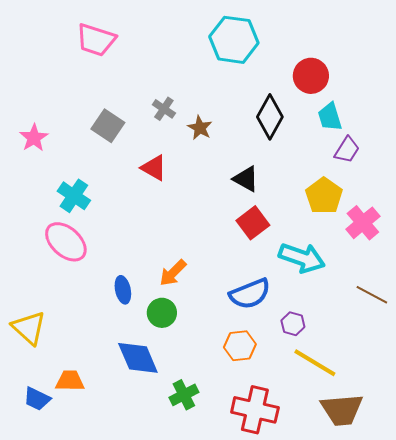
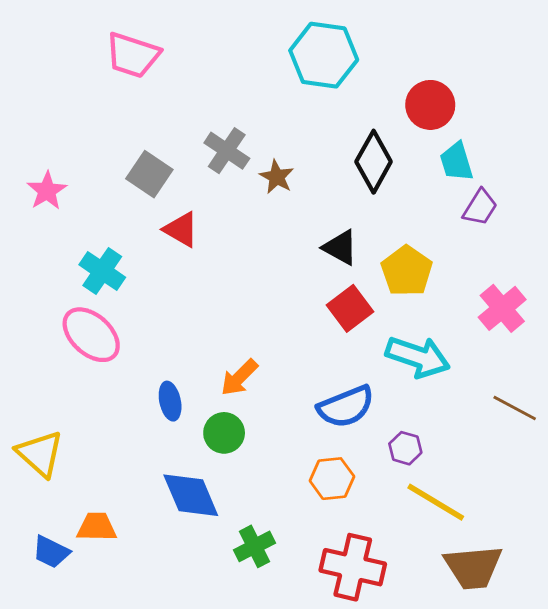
gray cross: (164, 109) -> (227, 151), size x1.4
red triangle: (154, 168) -> (181, 229), moved
yellow pentagon: (324, 196) -> (407, 271), moved

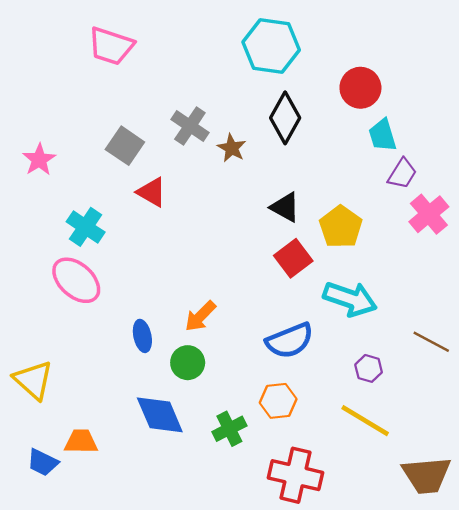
black diamond: (374, 162) -> (285, 118), moved
pink cross: (502, 308) -> (429, 214), moved
purple hexagon: (405, 448) -> (369, 368), moved
green cross: (254, 546) -> (229, 429), moved
brown trapezoid: (473, 567) -> (427, 475), moved

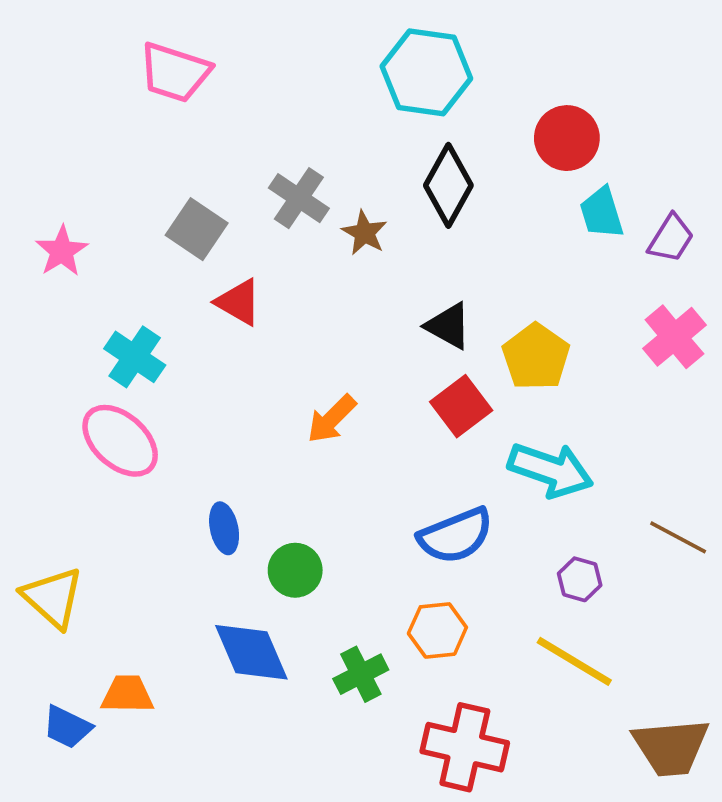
purple trapezoid: (402, 174) -> (671, 238), moved
orange arrow: (200, 316) -> (332, 419), moved

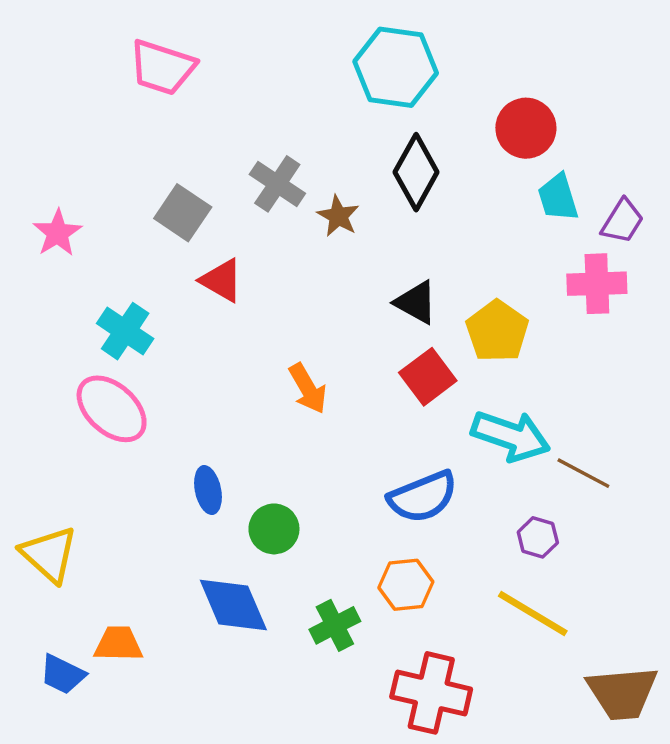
pink cross: (674, 337) -> (597, 284), moved, turned 38
orange arrow: (332, 419) -> (308, 389), turned -75
brown line: (678, 537) -> (583, 473), moved

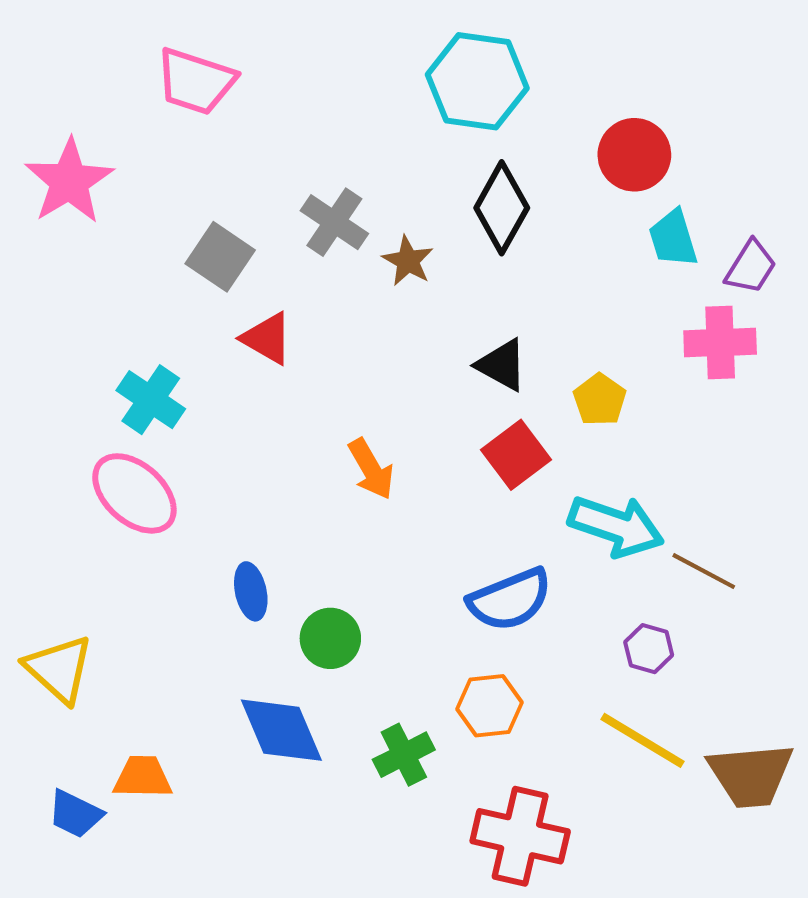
pink star: (57, 233) -> (69, 181), moved, size x1.5
yellow pentagon: (497, 331) -> (600, 400), size x0.7
brown trapezoid: (622, 693) -> (751, 775), moved

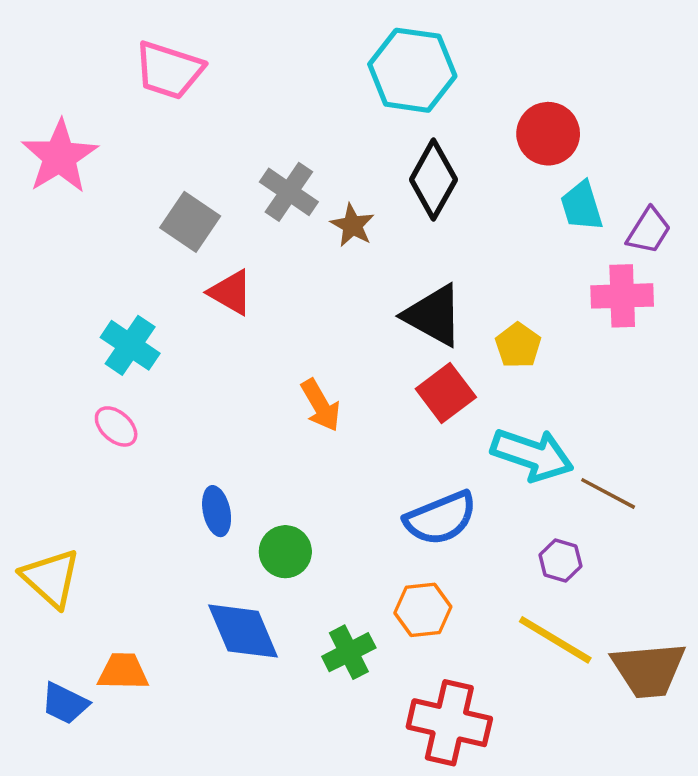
black triangle: (502, 365) -> (433, 315), size x1.4
pink ellipse: (134, 493) -> (116, 426), size x0.6

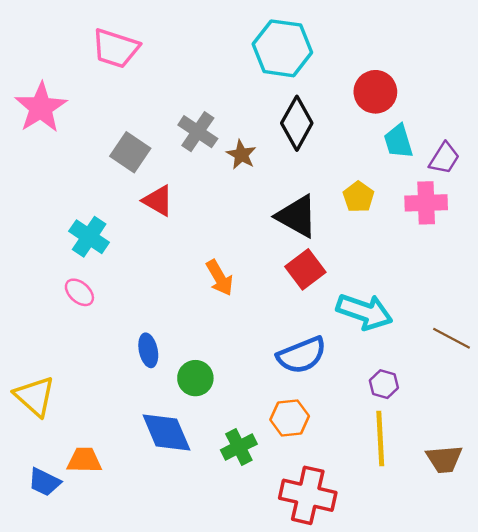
yellow pentagon: (518, 345) -> (358, 197), moved
brown line: (608, 493) -> (451, 338), moved
yellow line: (555, 640) -> (380, 439), turned 56
brown trapezoid: (649, 670) -> (444, 459), size x0.7

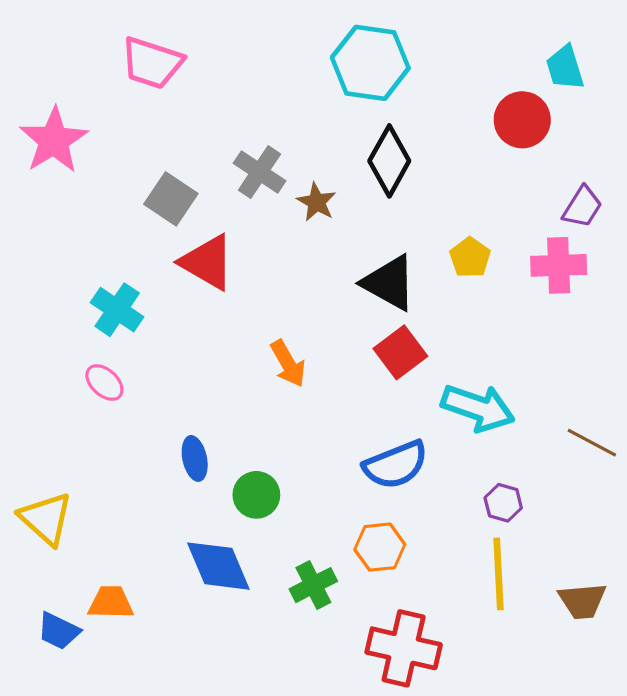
red circle: (375, 92) -> (522, 120), moved
cyan trapezoid: (398, 141) -> (565, 68), moved
red triangle: (158, 201) -> (207, 262), size x1.4

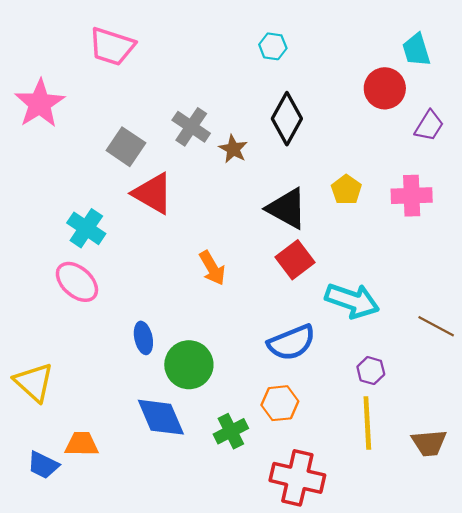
cyan hexagon: (370, 63) -> (273, 46), size x0.5
purple trapezoid: (582, 207) -> (429, 126), moved
pink ellipse: (104, 382) -> (77, 282), size x1.5
green circle: (256, 495) -> (189, 365), size x1.4

